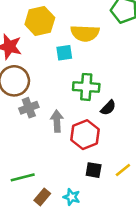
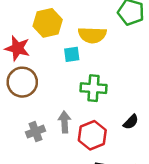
gray cross: (29, 108) -> (36, 132), moved
black semicircle: (108, 108) -> (131, 122), moved

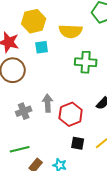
cyan square: (72, 54) -> (42, 47), moved
green cross: (93, 88) -> (86, 62), moved

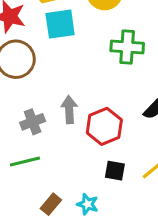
cyan square: (42, 47) -> (60, 24), size x1.5
green line: (20, 149) -> (25, 161), moved

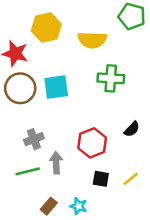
cyan square: (60, 24) -> (56, 87), moved
gray arrow: (69, 110) -> (56, 163), moved

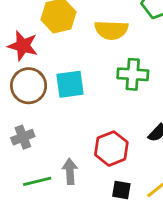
gray cross: (34, 139) -> (23, 137), moved

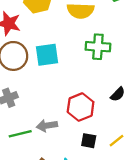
gray arrow: (70, 171) -> (47, 126), turned -96

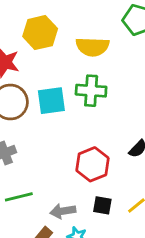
green cross: (98, 47) -> (91, 91), moved
gray arrow: (47, 126) -> (63, 211), moved

